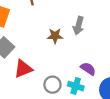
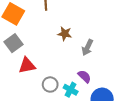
gray arrow: (78, 26) -> (87, 47), moved
brown star: (55, 36) -> (65, 34), moved

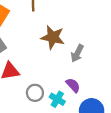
brown star: (65, 34) -> (53, 37), size x1.5

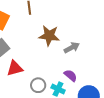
gray arrow: (77, 53) -> (72, 48), turned -140

